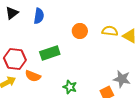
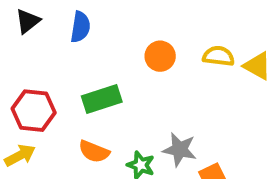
orange semicircle: (33, 76) -> (94, 151), moved
gray star: (122, 79) -> (180, 150), moved

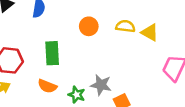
green rectangle: (102, 99) -> (52, 53), turned -75

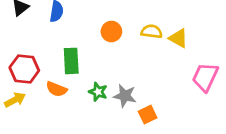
orange semicircle: (47, 86) -> (56, 89), moved
green star: (77, 95) -> (98, 92), moved

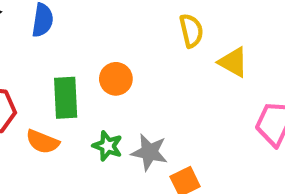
orange circle: (111, 31) -> (116, 79), moved
yellow semicircle: (152, 31) -> (191, 31), moved, turned 70

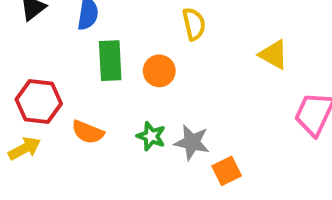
yellow semicircle: (191, 31) -> (194, 24), moved
green rectangle: (66, 98) -> (110, 61), moved

